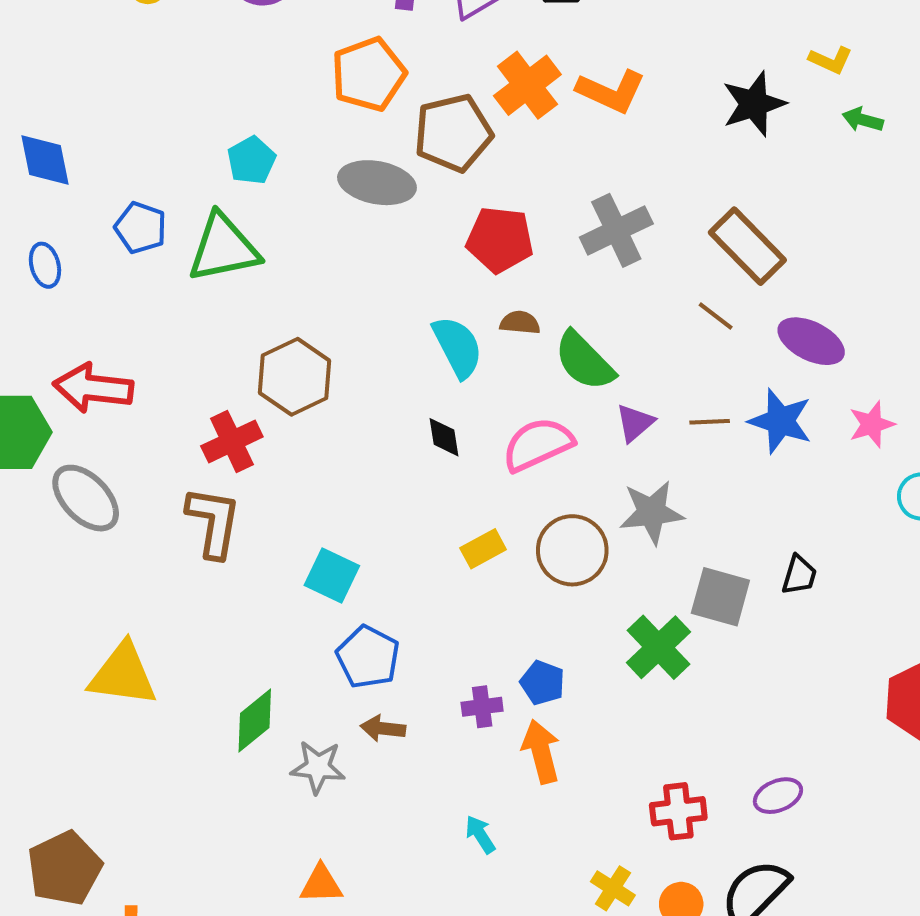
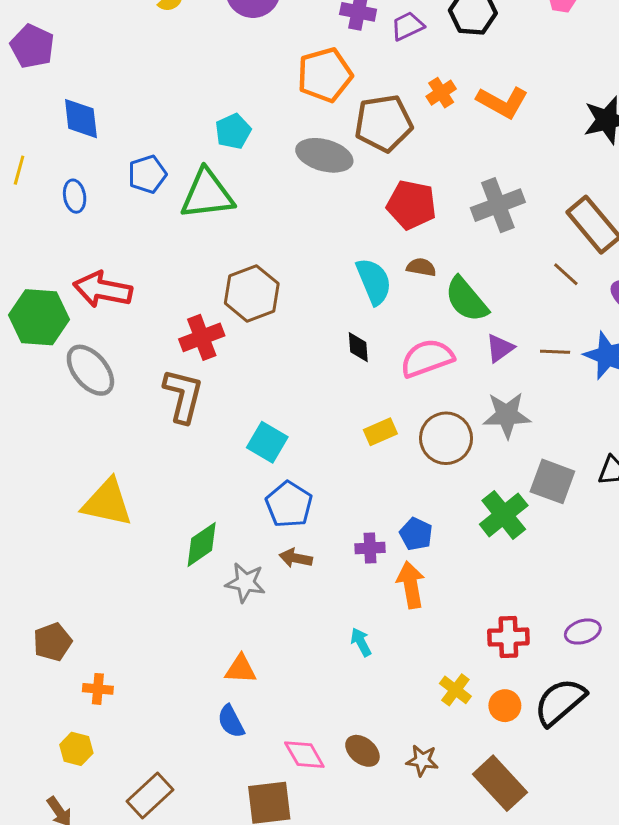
orange cross: (527, 85) -> (441, 93), size x0.6
blue pentagon: (141, 228) -> (147, 174), turned 30
brown pentagon: (65, 868) -> (52, 642), size x0.7

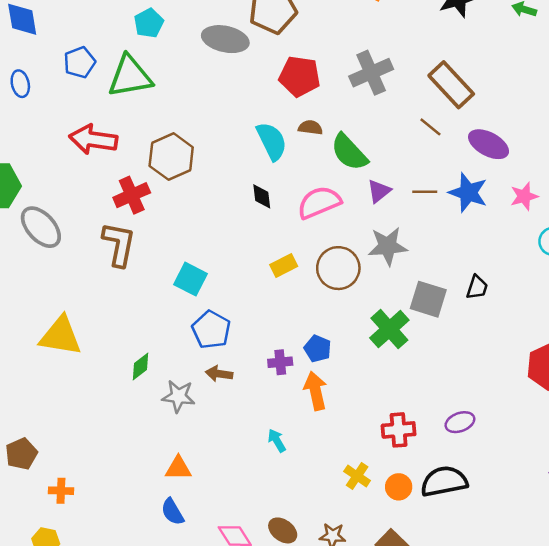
red arrow: (103, 290) -> (93, 139), moved
green diamond: (202, 544) -> (141, 367), size x0.7
black semicircle: (560, 702) -> (444, 481), turned 33

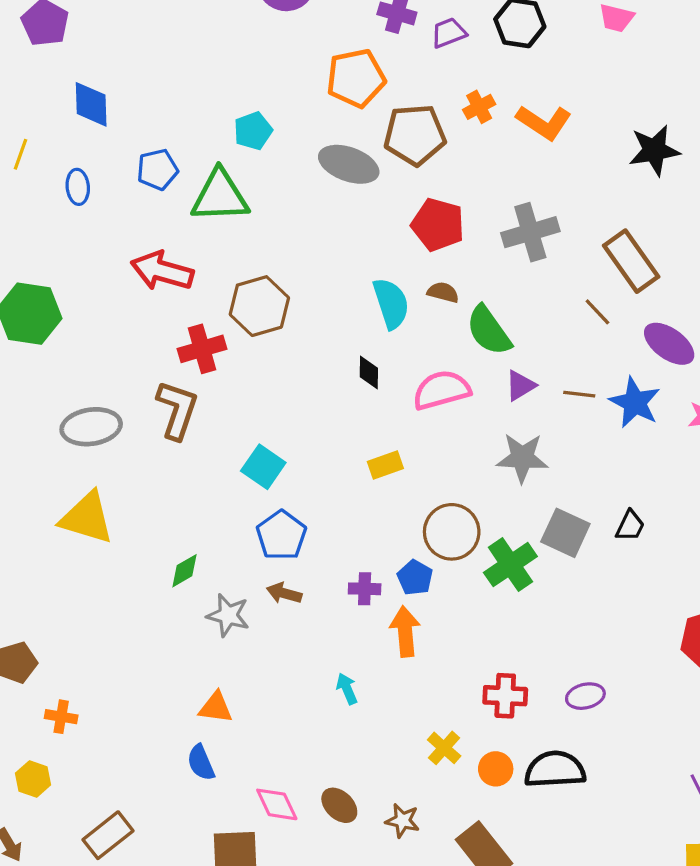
gray ellipse: (41, 227) -> (91, 427), moved, turned -63
brown circle: (338, 268) -> (452, 532), moved

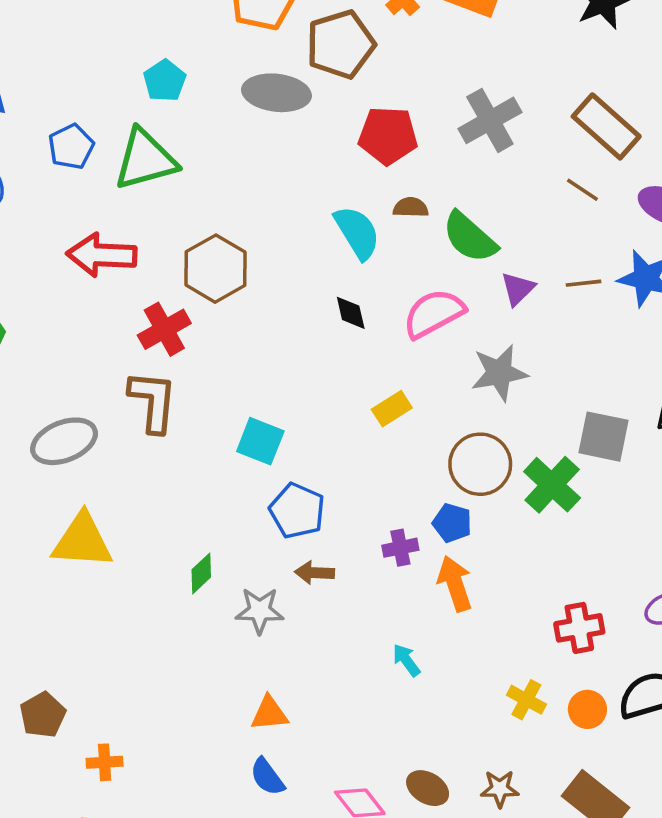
gray star: (522, 458) -> (499, 373), moved

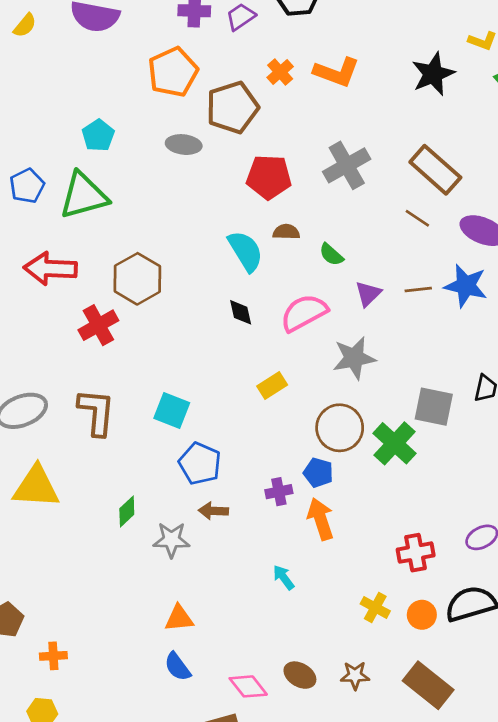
gray ellipse: (276, 93) -> (184, 145), size x0.7
green semicircle: (470, 237) -> (331, 255), size x0.6
brown L-shape: (153, 401) -> (96, 412), moved

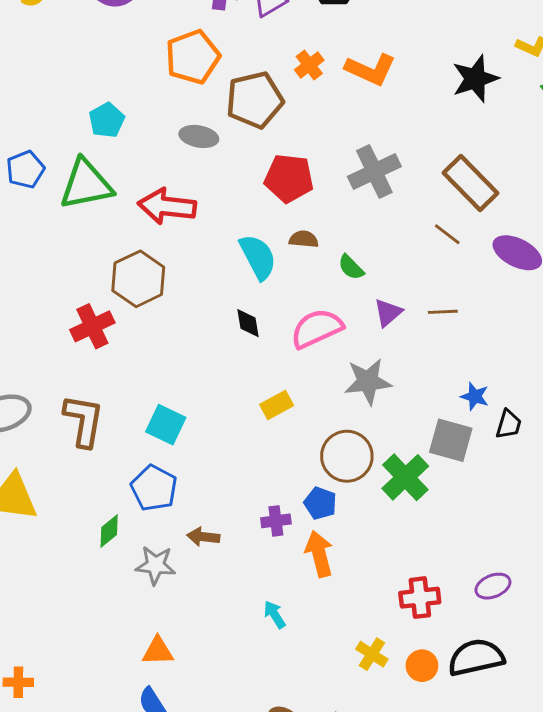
red arrow: (50, 269) -> (167, 206), moved
blue star: (466, 286) -> (475, 396), moved, size x0.6
blue pentagon: (200, 464) -> (154, 488), moved

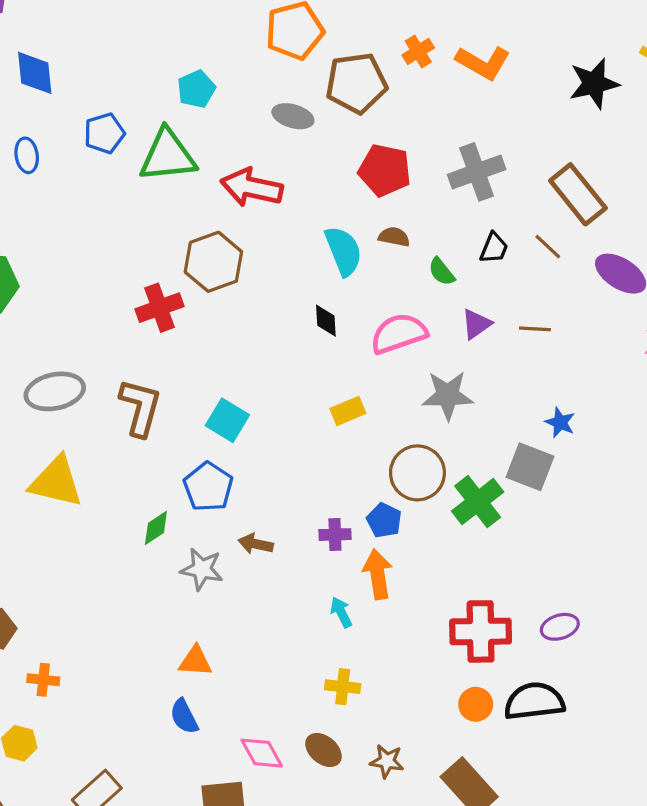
black trapezoid: (509, 424) -> (494, 248), moved
red cross: (420, 598) -> (481, 631), size x1.4
cyan arrow: (275, 615) -> (341, 612), moved
yellow cross: (372, 654) -> (343, 687), moved, turned -32

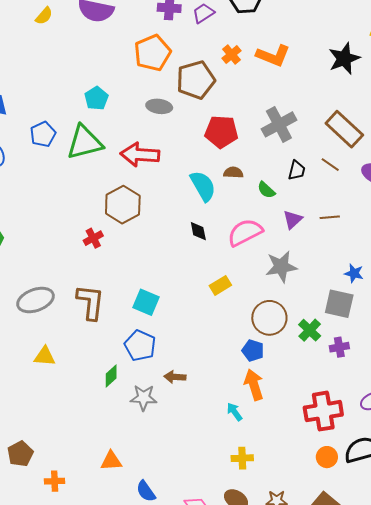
red cross: (159, 308) -> (93, 238), size x0.7
yellow triangle: (56, 482) -> (45, 356), size x0.6
green cross: (478, 502) -> (310, 330), size x0.7
purple cross: (335, 535) -> (339, 347), moved
orange triangle: (195, 661) -> (111, 461), moved

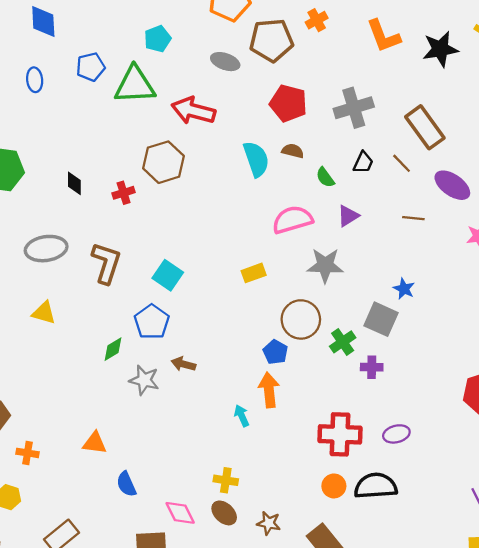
orange L-shape: (273, 56) -> (383, 36), moved, turned 36
brown line: (330, 217) -> (413, 218), moved
black diamond: (198, 231) -> (74, 183), moved
yellow cross: (242, 458) -> (226, 480), moved

